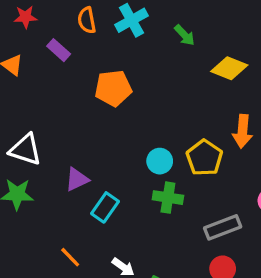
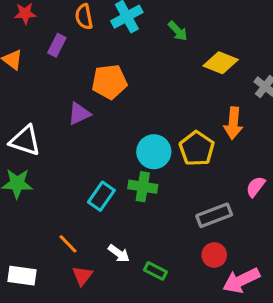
purple rectangle: (59, 50) -> (57, 45), turned 75
cyan circle: (160, 161) -> (154, 152), size x1.4
purple triangle: (77, 179) -> (79, 114), moved
green cross: (168, 198) -> (143, 187), moved

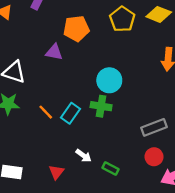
purple triangle: (79, 114) -> (54, 52), turned 36
yellow pentagon: (197, 149) -> (122, 19), moved
orange line: (68, 244) -> (46, 112), moved

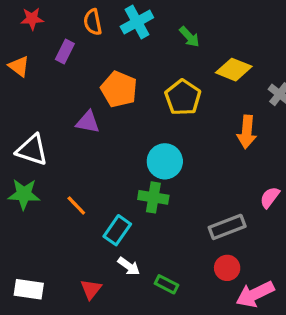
yellow pentagon: (122, 19) -> (183, 97), moved
orange pentagon: (76, 29) -> (119, 89), turned 30
cyan rectangle: (70, 113) -> (117, 230), moved

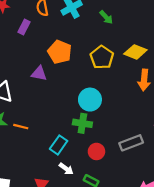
yellow diamond: (234, 70) -> (135, 52), moved
orange line: (76, 206) -> (21, 127), moved, turned -32
red circle: (227, 268) -> (96, 151), moved

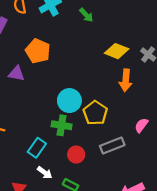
yellow pentagon: (102, 57) -> (95, 113), moved

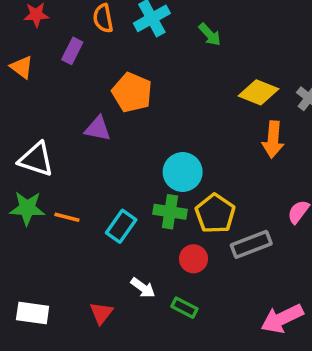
yellow pentagon: (95, 113) -> (215, 214), moved
cyan rectangle: (37, 148) -> (121, 226), moved

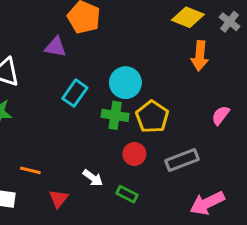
orange line: (67, 217) -> (30, 170), moved
cyan rectangle: (121, 226) -> (75, 93), moved
gray rectangle: (251, 244) -> (182, 160), moved

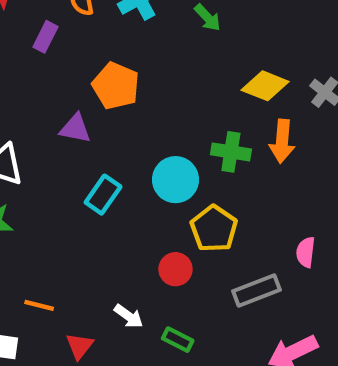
green cross: (115, 115) -> (231, 152), moved
pink semicircle: (221, 115) -> (306, 252), moved, turned -30
red circle: (134, 154) -> (176, 269), moved

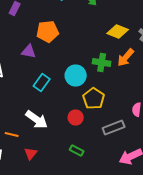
orange pentagon: (116, 86) -> (48, 32), turned -30
orange arrow: (282, 141) -> (126, 58), turned 36
white arrow: (129, 316) -> (37, 120), moved, size x1.6

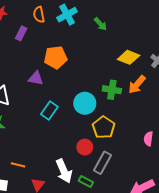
white arrow: (37, 120) -> (64, 171), moved, turned 30
gray rectangle: (114, 128) -> (103, 163), moved, turned -40

